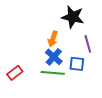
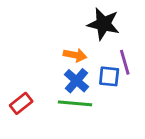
orange arrow: (53, 39) -> (75, 55), turned -98
blue square: (77, 64) -> (109, 76), moved

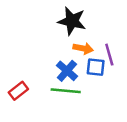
black star: (103, 24) -> (72, 21), moved
orange arrow: (75, 55) -> (83, 48), moved

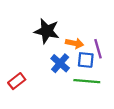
black star: (72, 21) -> (47, 31), moved
green line: (66, 91) -> (87, 81), moved

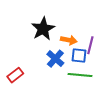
black star: (47, 31) -> (43, 29), turned 30
purple line: (98, 49) -> (90, 45), turned 30

